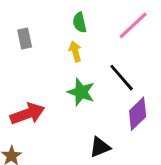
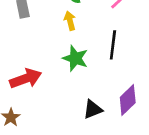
black line: (122, 78) -> (113, 45), turned 48
purple diamond: (138, 114) -> (128, 100), moved

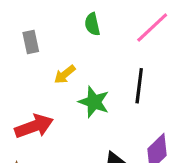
yellow arrow: (70, 21) -> (65, 74), moved, turned -114

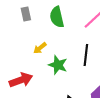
green semicircle: (92, 24) -> (57, 17), size x1.5
gray rectangle: (31, 42) -> (26, 14), moved

